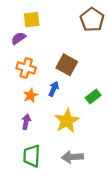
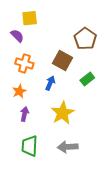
brown pentagon: (92, 20) -> (85, 39), moved
purple semicircle: (18, 38) -> (17, 36), turned 80
orange star: (31, 95) -> (19, 91), moved
green rectangle: (93, 97) -> (87, 79), moved

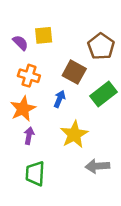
yellow square: (30, 18) -> (44, 35), moved
green rectangle: (87, 79) -> (104, 94), size x1.5
orange star: (19, 91) -> (23, 109), size x1.5
gray arrow: (68, 147) -> (97, 166), moved

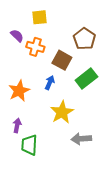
yellow square: (44, 35) -> (39, 17), moved
orange cross: (29, 76) -> (35, 47), moved
purple arrow: (29, 136) -> (17, 125), moved

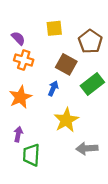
yellow square: (39, 17) -> (54, 28), moved
orange cross: (35, 47) -> (24, 60), moved

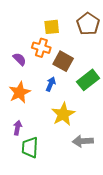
purple semicircle: (18, 38) -> (20, 59), moved
brown pentagon: (90, 41) -> (88, 24), moved
orange cross: (24, 60) -> (41, 48), moved

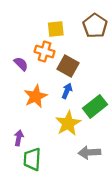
green rectangle: (88, 80) -> (95, 106), moved
blue arrow: (51, 84) -> (67, 91), moved
orange star: (20, 92) -> (36, 96), moved

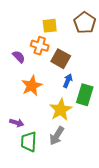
blue arrow: (67, 91) -> (68, 81), moved
green rectangle: (95, 106) -> (85, 95), turned -35
purple arrow: (19, 138) -> (17, 123), turned 96
gray arrow: (89, 152) -> (57, 136), moved, turned -54

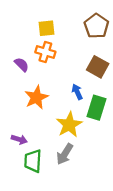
yellow square: (50, 26) -> (47, 28), moved
brown square: (61, 59) -> (98, 67), moved
blue arrow: (68, 81) -> (77, 92), turned -48

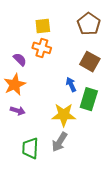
orange star: (36, 97) -> (15, 85), moved
yellow star: (69, 125) -> (64, 115), turned 30
purple arrow: (19, 139) -> (18, 111), moved

